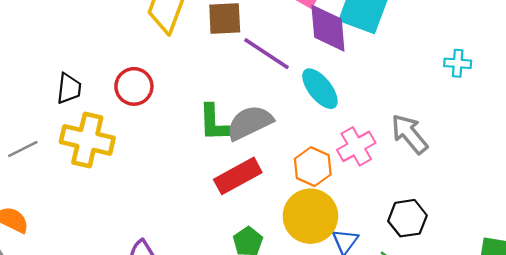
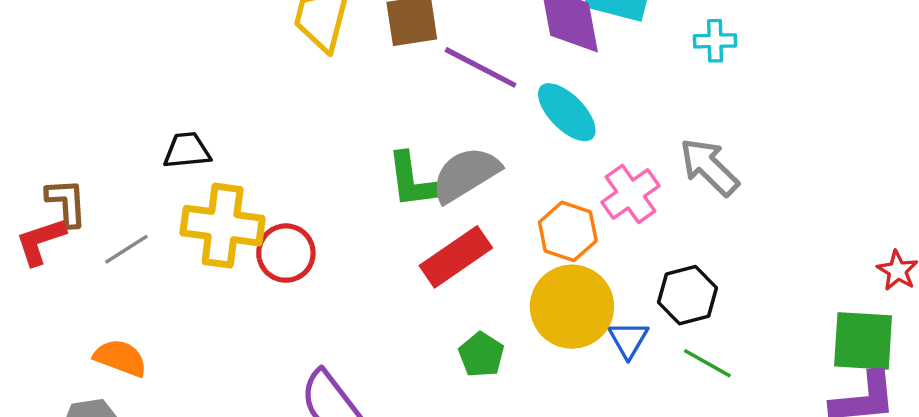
cyan cross: (458, 63) -> (715, 41), moved
red circle: (134, 86) -> (286, 253), moved
black trapezoid: (69, 89) -> (187, 151), turned -96
black hexagon: (407, 218) -> (687, 295), moved

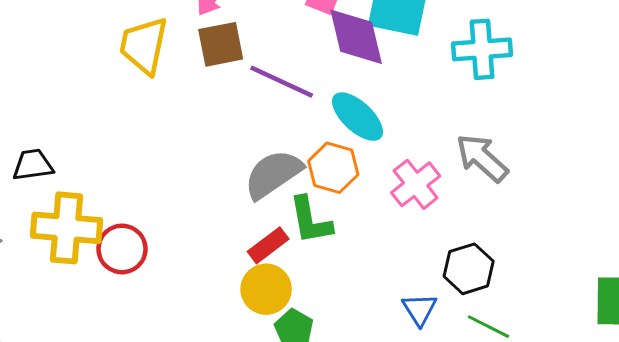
cyan cross: (715, 41) -> (482, 49), size x1.6
green L-shape: (411, 180) -> (310, 220), moved
orange hexagon: (568, 231) -> (333, 168), moved
red rectangle: (456, 257) -> (268, 245), size x0.7
yellow circle: (572, 307) -> (266, 289), moved, size x0.7

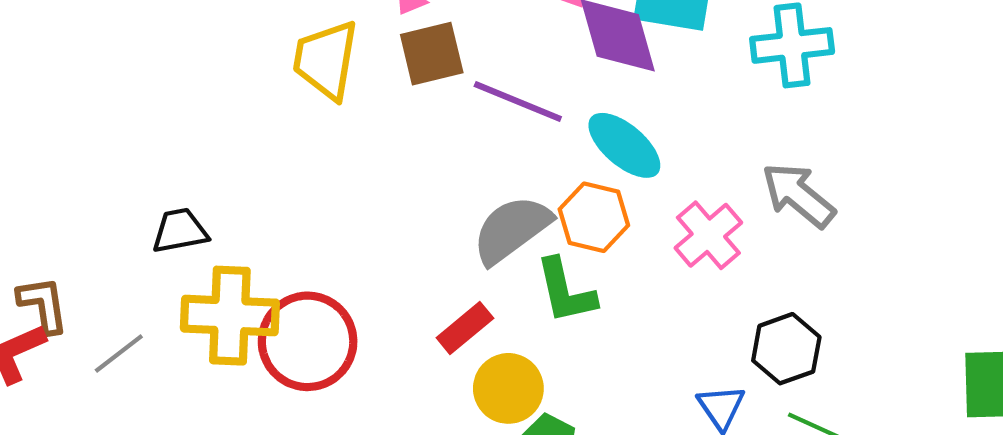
red rectangle: (268, 245) -> (465, 328), moved
red circle: (122, 249) -> (308, 341), size x1.4

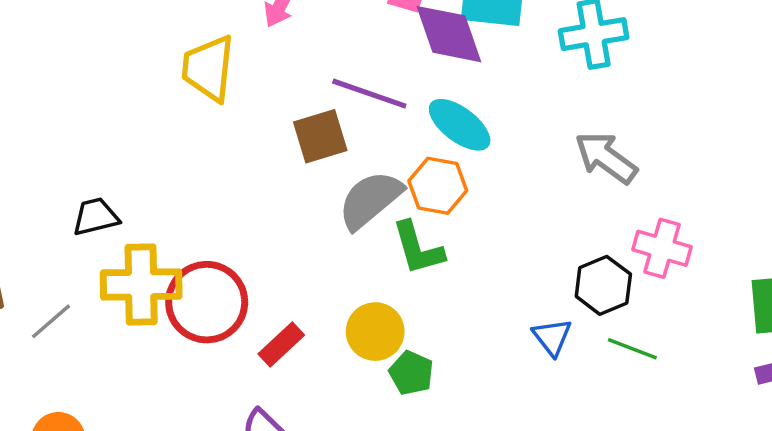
brown square: (432, 54) -> (320, 136), moved
pink cross: (708, 235) -> (662, 248), moved, turned -30
red rectangle: (465, 328) -> (281, 344), moved

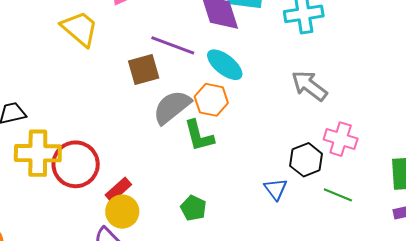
yellow trapezoid: (208, 68) -> (80, 29), turned 123
yellow circle: (375, 332) -> (122, 212), moved
green line: (632, 349) -> (338, 195), moved

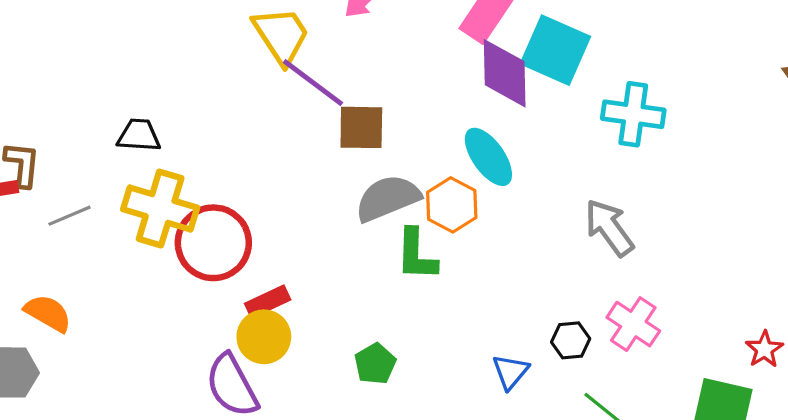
purple line: (173, 45) -> (313, 83), moved
black hexagon: (306, 160) -> (571, 340), size x0.7

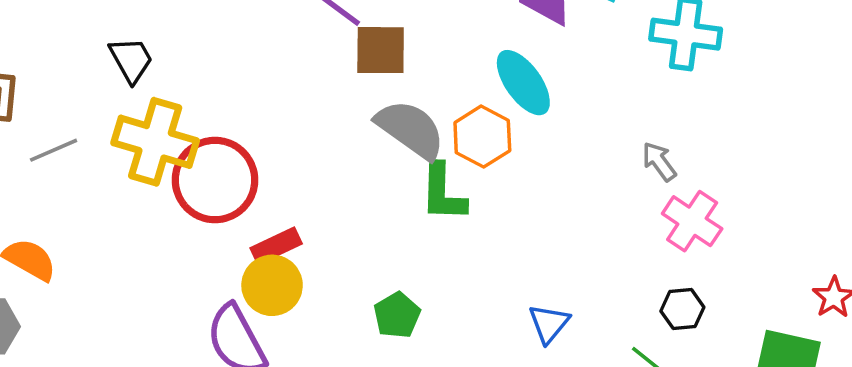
black trapezoid: (139, 135) -> (131, 60), turned 57
gray semicircle: (388, 198) -> (411, 129), turned 58
gray arrow: (609, 228) -> (659, 161), size x0.6
pink cross: (633, 324) -> (692, 221), moved
black hexagon: (571, 340) -> (682, 309), moved

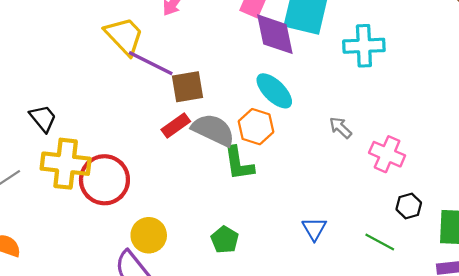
gray arrow: (659, 161) -> (340, 128), moved
red rectangle: (276, 246) -> (176, 126), moved
black hexagon: (682, 309) -> (409, 206), moved

